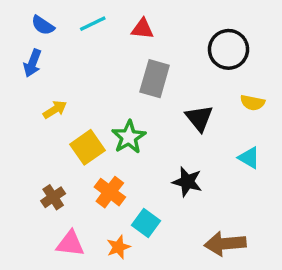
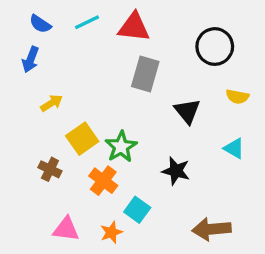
red triangle: (143, 29) -> (134, 27), size x1.5
green star: (129, 137) -> (121, 147), moved
brown cross: (53, 197) -> (50, 169), moved, turned -30

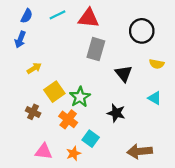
blue semicircle: (40, 24) -> (27, 16), turned -96

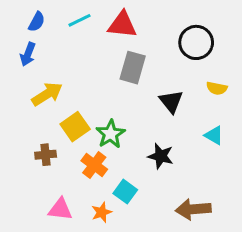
yellow arrow: (34, 68) -> (47, 94), size x1.5
brown cross: (33, 112) -> (46, 155), turned -32

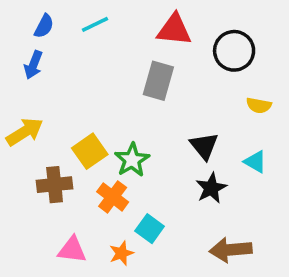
red triangle: (122, 25) -> (174, 30), moved
yellow arrow: (47, 94) -> (25, 132), moved
black triangle: (171, 102) -> (204, 146), moved
brown cross: (46, 155) -> (55, 185), size x1.4
black star: (161, 156) -> (211, 188), moved, turned 30

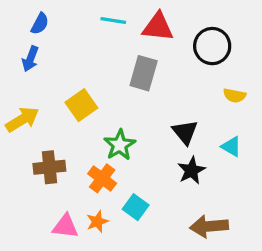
cyan line: (95, 24) -> (113, 21), moved, turned 35
yellow square: (90, 151) -> (81, 105), moved
orange star: (121, 253) -> (97, 222), moved

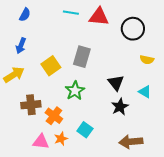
blue arrow: (30, 59) -> (21, 46), moved
gray rectangle: (144, 73) -> (82, 57), moved
orange cross: (102, 178) -> (54, 116), moved

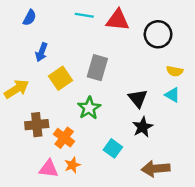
blue arrow: (21, 46) -> (41, 52), moved
cyan triangle: (145, 92) -> (172, 95), moved
cyan square: (85, 130) -> (113, 148), moved

